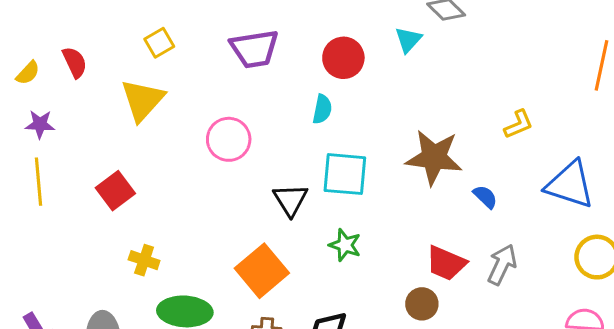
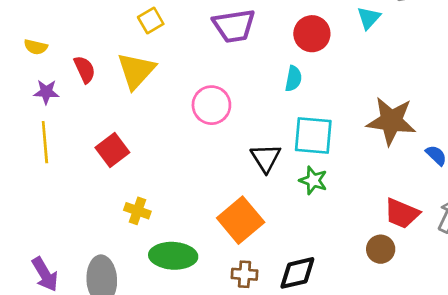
red semicircle: (75, 62) -> (85, 69), moved
yellow semicircle: (28, 73) -> (36, 47), turned 60
green star: (345, 245) -> (313, 180), moved

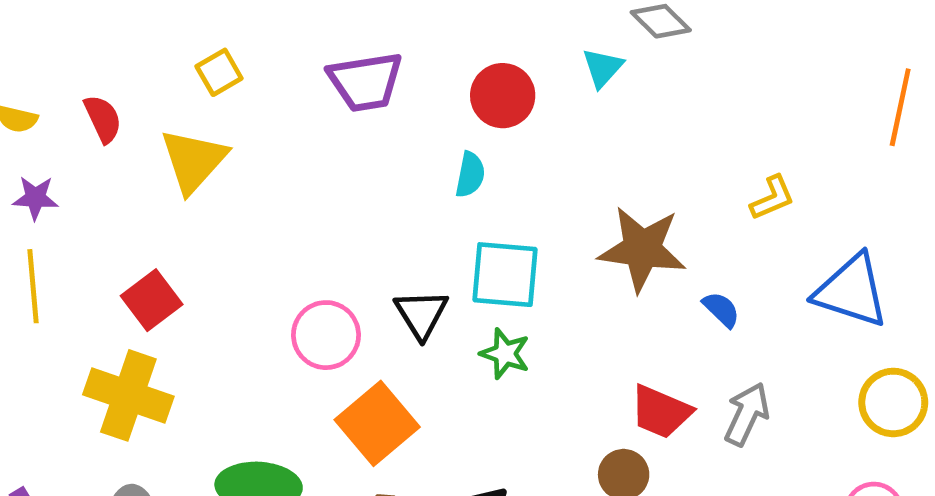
red semicircle: (85, 69) -> (103, 119), moved
pink circle: (211, 105) -> (326, 335), moved
yellow cross: (137, 211) -> (128, 395), moved, size x1.8

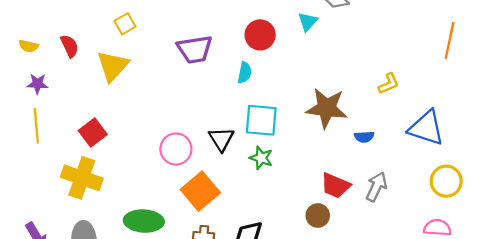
purple trapezoid: (366, 82) -> (195, 49), moved
blue semicircle: (721, 309) -> (364, 137), turned 132

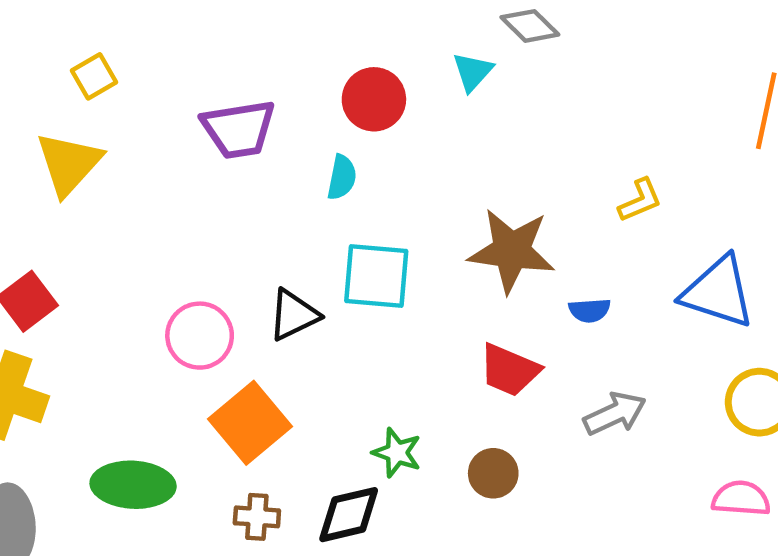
black triangle: (221, 139) -> (294, 315), turned 36
green star: (261, 158) -> (397, 453), moved
red trapezoid: (335, 186) -> (509, 370), moved
gray arrow: (376, 187) -> (615, 414), turned 40

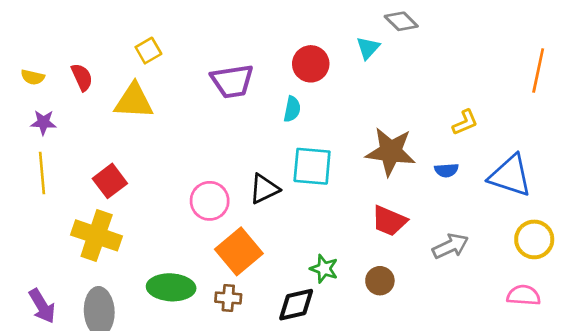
yellow triangle: (69, 164) -> (134, 101), turned 51
blue semicircle: (590, 310) -> (446, 170), moved
brown cross: (257, 517) -> (228, 298), moved

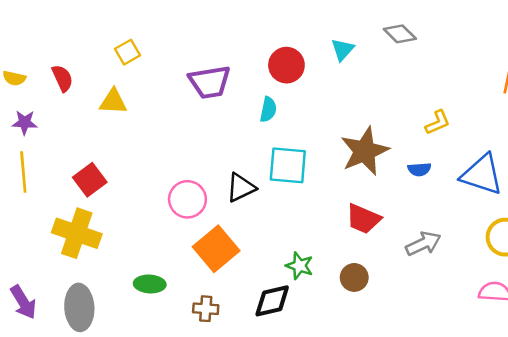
gray diamond: (401, 21) -> (400, 34), moved
yellow triangle: (134, 101) -> (113, 102), size x0.7
brown star: (391, 152) -> (365, 151), turned -30
green ellipse: (171, 287) -> (150, 284), size x0.7
brown cross: (228, 298) -> (206, 309), moved

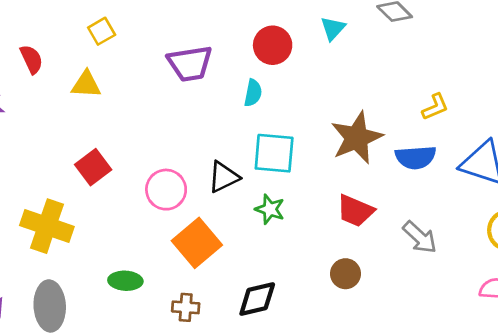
blue semicircle: (419, 169) -> (416, 157), size x1.6
red square: (90, 180) -> (93, 167), moved
gray arrow: (423, 244) -> (420, 237), turned 68
green star: (300, 266) -> (270, 209), moved

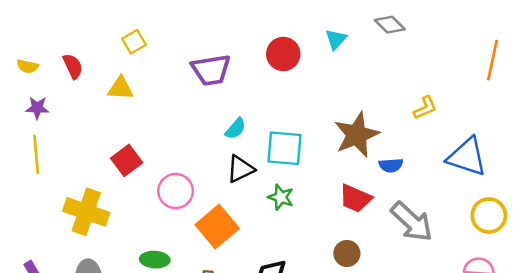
cyan semicircle: (253, 93) -> (236, 129), moved, turned 30
blue semicircle: (416, 157) -> (391, 165), moved, size x0.7
pink circle: (166, 190) -> (176, 191), moved
gray arrow: (420, 237) -> (412, 222), size x1.4

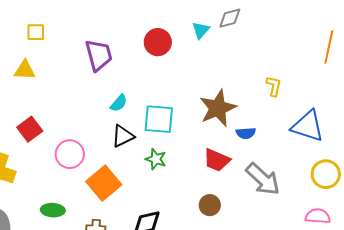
gray diamond: (390, 25) -> (230, 18), moved, turned -60
yellow square: (134, 42) -> (36, 32), turned 30
purple trapezoid: (211, 70) -> (99, 55), turned -96
yellow L-shape: (425, 108) -> (274, 86), turned -55

